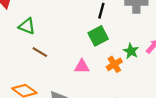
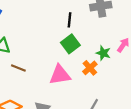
pink triangle: (82, 66) -> (60, 75), size x1.5

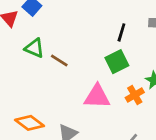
brown line: (18, 68) -> (59, 60), moved

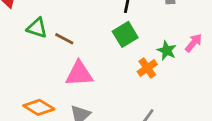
pink triangle: (97, 97) -> (79, 74), moved

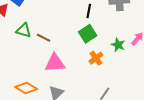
orange cross: (147, 68) -> (96, 58), moved

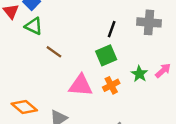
green triangle: (24, 30) -> (34, 26), moved
pink triangle: (55, 63) -> (81, 85), moved

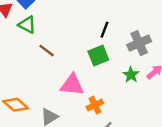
gray cross: (149, 22) -> (139, 43), moved, turned -30
orange cross: (111, 85) -> (95, 105), moved

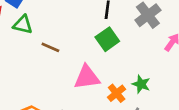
green star: (131, 75) -> (141, 84), moved

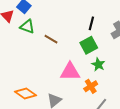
brown line: (50, 47) -> (51, 39), moved
green star: (141, 84) -> (98, 65), moved

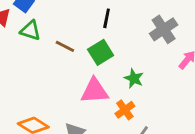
black line: (91, 23) -> (107, 18), moved
green square: (89, 45) -> (101, 52), moved

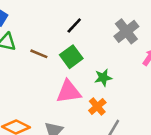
black line: (107, 18) -> (74, 25), turned 36
green star: (134, 78) -> (103, 78), turned -30

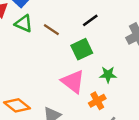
brown line: (39, 54) -> (51, 30), moved
pink triangle: (69, 92) -> (73, 82), turned 35

